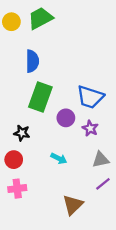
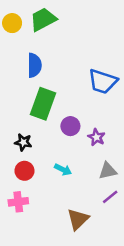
blue trapezoid: (90, 97) -> (103, 81), moved
red circle: (14, 160) -> (24, 171), moved

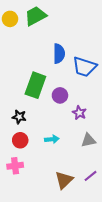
blue semicircle: (34, 65) -> (59, 54), moved
purple circle: (70, 126) -> (60, 95), moved
cyan arrow: (63, 170) -> (52, 139), turned -32
purple line: (110, 197) -> (91, 176), moved

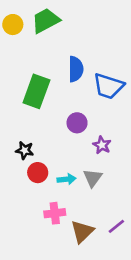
green rectangle: (35, 85) -> (36, 91), moved
red circle: (20, 140) -> (38, 173), moved
gray triangle: (89, 140) -> (93, 178), moved, turned -42
pink cross: (15, 166) -> (55, 213), moved

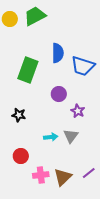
red circle: (38, 173) -> (21, 156), moved
pink cross: (55, 213) -> (41, 175), moved

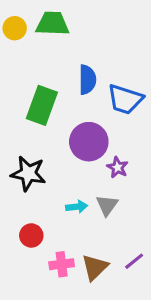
green trapezoid: (35, 16) -> (52, 24), turned 30
purple circle: (59, 94) -> (89, 142), size x1.6
black star: (19, 115) -> (28, 173), size x1.6

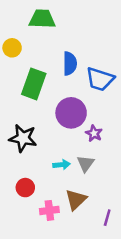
yellow circle: (15, 28) -> (12, 48), moved
purple line: (134, 261) -> (107, 218), moved, turned -35
brown triangle: (95, 267) -> (76, 200), moved

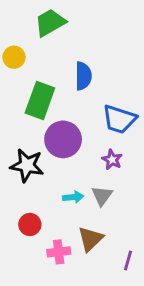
green trapezoid: (42, 19) -> (50, 23), turned -32
blue trapezoid: (100, 79) -> (119, 119), moved
purple circle: (71, 113) -> (63, 139), moved

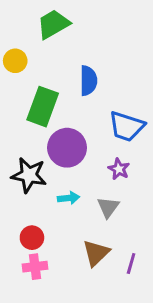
cyan arrow: (73, 197) -> (69, 198), moved
pink cross: (59, 252) -> (35, 267), moved
purple line: (128, 261) -> (131, 264), moved

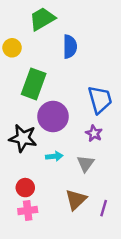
blue semicircle: (88, 81) -> (70, 47), moved
blue trapezoid: (126, 126) -> (100, 100), turned -124

